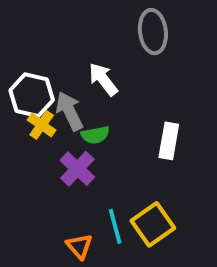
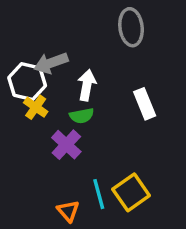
white arrow: (103, 79) -> (87, 85), moved, turned 48
gray arrow: (69, 111) -> (51, 63), moved, turned -84
white rectangle: (169, 141) -> (145, 104), moved, turned -32

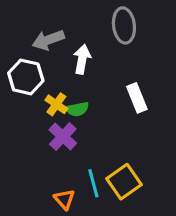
gray arrow: (51, 63) -> (48, 40), moved
white arrow: (87, 85) -> (82, 59), moved
yellow cross: (36, 107) -> (56, 104), moved

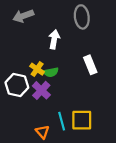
gray arrow: (48, 40) -> (23, 16), moved
white hexagon: (26, 77) -> (17, 85), moved
yellow square: (124, 182) -> (82, 120), turned 35

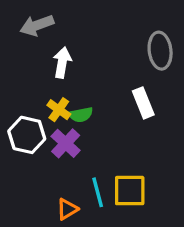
gray ellipse: (82, 17) -> (160, 51), moved
white arrow: (54, 39) -> (62, 62), moved
orange triangle: (42, 132) -> (67, 209), turned 40

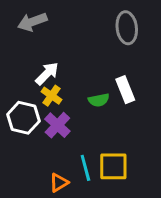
gray ellipse: (160, 51) -> (127, 28), moved
white arrow: (62, 62) -> (47, 73), moved, turned 35
green semicircle: (81, 115) -> (99, 100), moved

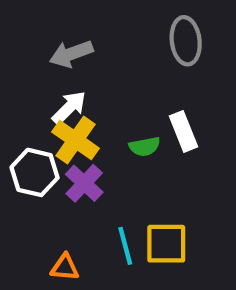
gray arrow: (32, 22) -> (71, 54), moved
yellow cross: (51, 96) -> (76, 140), size x1.5
orange triangle: (59, 183) -> (65, 267), moved, turned 36

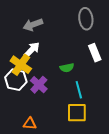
white rectangle: (183, 131) -> (95, 53), moved
yellow cross: (76, 140) -> (21, 65), moved
cyan line: (125, 246) -> (79, 90), moved

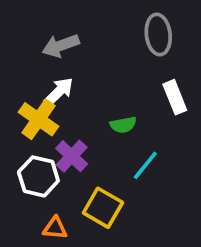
white hexagon: (16, 80) -> (38, 176), moved
cyan line: (79, 90) -> (145, 165), turned 54
yellow square: (77, 113) -> (103, 208), moved, turned 30

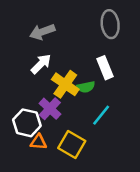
white rectangle: (175, 97) -> (105, 68), moved
yellow cross: (38, 119) -> (65, 84), moved
orange triangle: (55, 228) -> (38, 142), moved

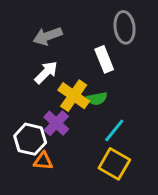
white rectangle: (105, 68) -> (104, 59), moved
yellow square: (72, 145) -> (114, 164), moved

